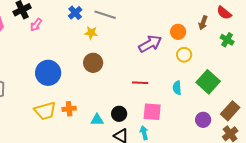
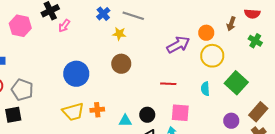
red semicircle: (224, 13) -> (252, 14), turned -35
yellow circle: (184, 55) -> (212, 56), size x1.5

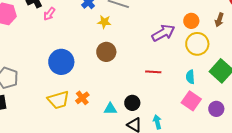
brown arrow: (231, 24) -> (219, 20), moved
orange cross: (97, 110) -> (82, 98), turned -32
pink square: (180, 113) -> (191, 101), moved, turned 30

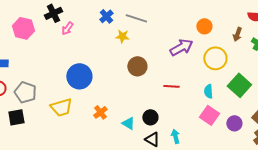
orange circle: (191, 21) -> (204, 26), moved
brown circle: (106, 52) -> (137, 66), moved
yellow trapezoid: (58, 100) -> (61, 107), moved
cyan triangle: (110, 109) -> (128, 123), turned 32

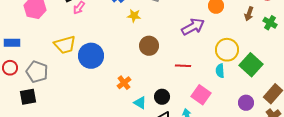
yellow circle: (215, 58) -> (227, 50), moved
yellow trapezoid: (61, 107) -> (65, 45), moved
orange cross: (100, 112) -> (124, 83), moved
pink square: (209, 115) -> (201, 95), moved

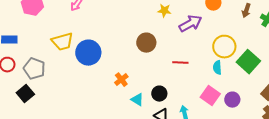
yellow star: (134, 16) -> (164, 11), moved
pink square: (201, 95) -> (210, 96), moved
black square: (28, 97) -> (25, 94), turned -30
purple circle: (246, 103) -> (232, 100), moved

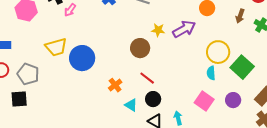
yellow star: (164, 11) -> (158, 30), moved
red line: (180, 63) -> (147, 78), moved, turned 35
black square: (25, 94) -> (19, 99), turned 36
purple circle: (232, 100) -> (233, 100), moved

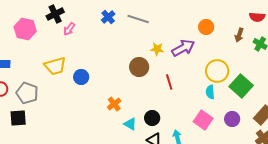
blue circle: (82, 58) -> (81, 77), size x0.6
red line: (147, 78) -> (169, 82), moved, turned 35

